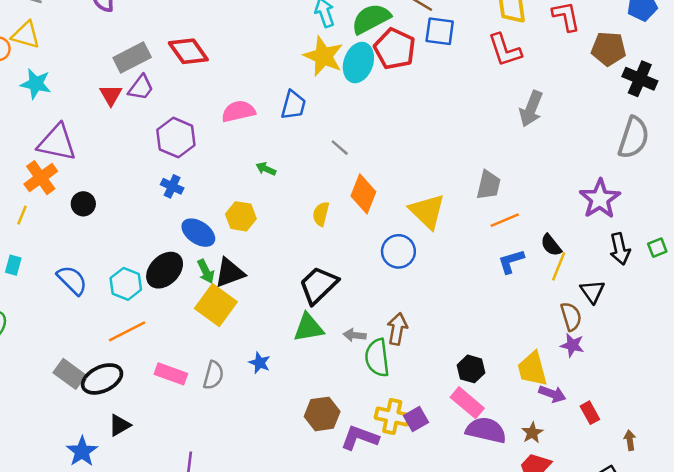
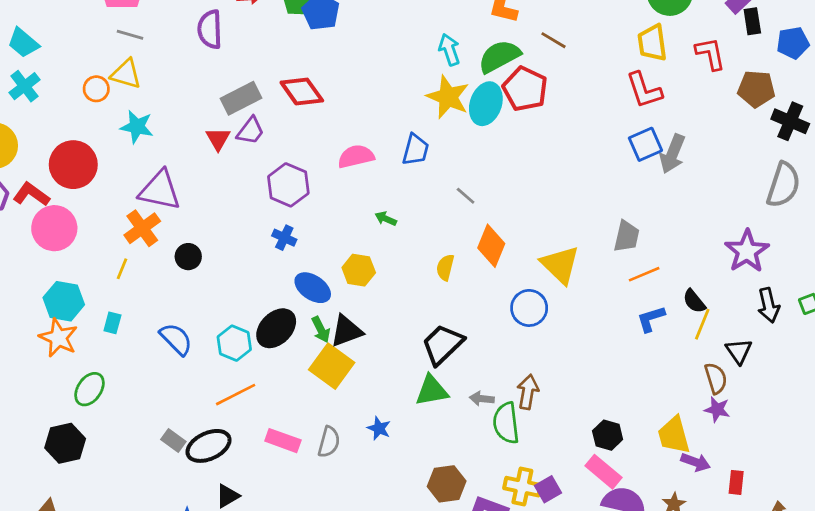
blue square: (440, 31) -> (645, 144), moved, turned -32
gray rectangle: (70, 374) -> (173, 441), size x0.7
red rectangle: (590, 413) -> (736, 482), turned 35

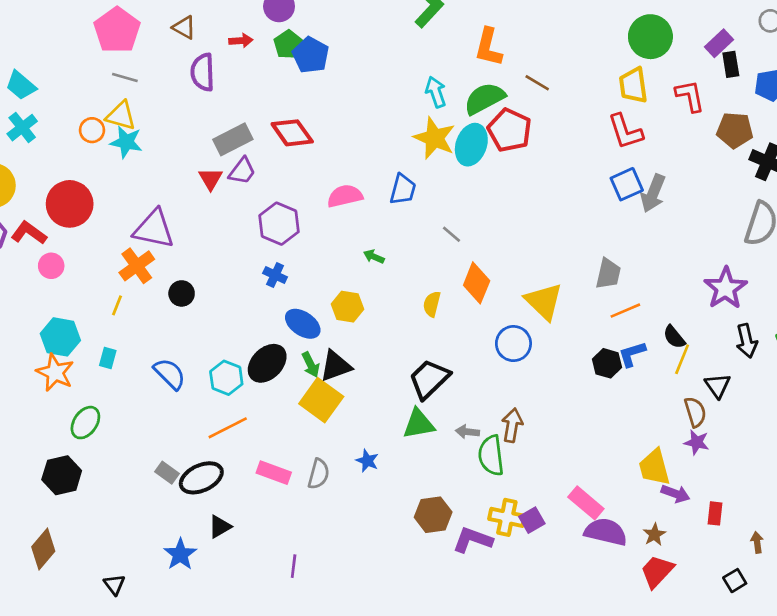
cyan star: (137, 127) -> (126, 142), moved
pink circle: (54, 228) -> (51, 266), size x0.6
black hexagon: (608, 435) -> (607, 363), moved

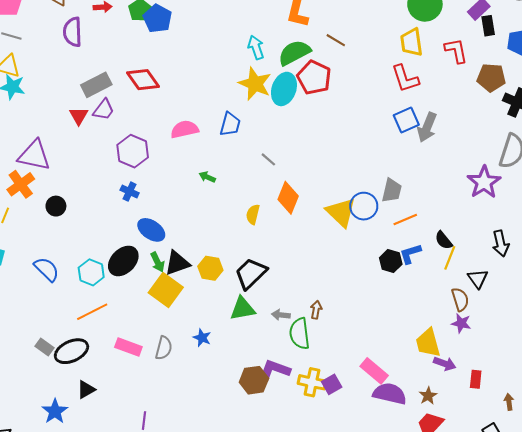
purple star: (726, 288) -> (484, 182), moved
yellow hexagon: (348, 307) -> (210, 268), moved
blue circle: (513, 344) -> (364, 206), moved
brown arrow: (512, 425) -> (316, 310), size x0.7
purple L-shape: (473, 540) -> (275, 370), moved

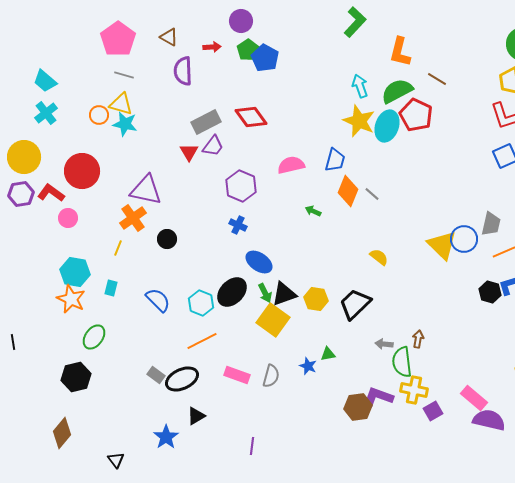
orange diamond: (288, 198) -> (348, 191), moved
yellow semicircle: (253, 214) -> (379, 257), moved, turned 114
green triangle: (242, 309) -> (328, 354), moved, size x0.6
yellow cross: (312, 382) -> (414, 390), moved

